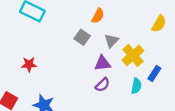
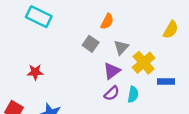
purple triangle: (102, 63) -> (112, 71), turned -30
blue rectangle: (154, 73) -> (166, 82), turned 56
cyan semicircle: (136, 86) -> (133, 94), moved

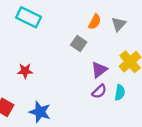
gray triangle: (121, 47) -> (119, 24), moved

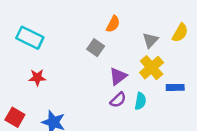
cyan rectangle: (29, 17) -> (30, 38), moved
gray triangle: (119, 24) -> (150, 40), moved

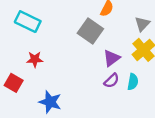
gray square: (96, 48) -> (90, 31), size x1.5
red square: (15, 117) -> (14, 83), moved

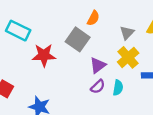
red star: (35, 59) -> (44, 55), moved, size x1.5

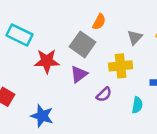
yellow cross: (128, 57) -> (121, 66), moved, turned 35
purple triangle: (98, 65) -> (79, 74), moved
cyan semicircle: (118, 88) -> (137, 105), moved

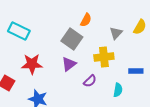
red star: (47, 61) -> (32, 64), moved

